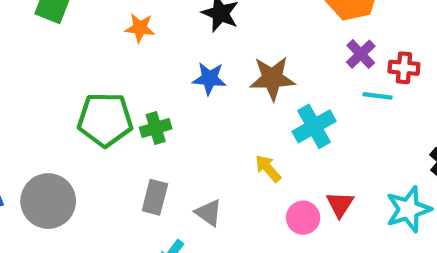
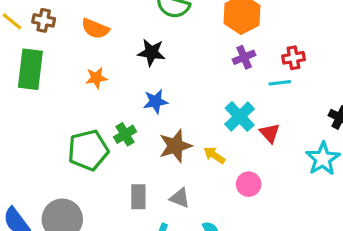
purple cross: (361, 54) -> (244, 57), moved, turned 35
brown star: (272, 78) -> (175, 146), moved
green cross: (156, 128) -> (125, 134), moved
red triangle: (340, 204) -> (270, 133), moved

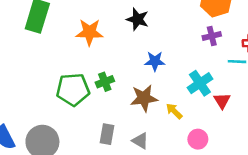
orange star: (96, 78) -> (89, 32), size x1.5
blue star: (156, 101) -> (155, 61), moved

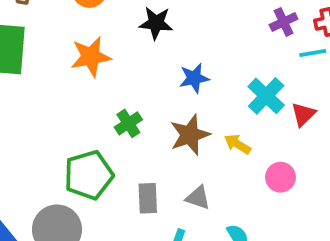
purple cross: (212, 36) -> (284, 22), moved
green pentagon: (73, 90) -> (89, 175), moved
red triangle: (222, 101) -> (303, 114), turned 30

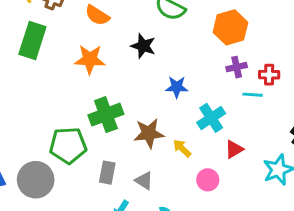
blue star: (194, 78) -> (177, 87), moved
red triangle: (303, 114) -> (234, 149), moved
green cross: (128, 123) -> (106, 115), size x1.6

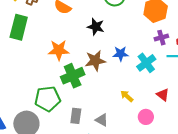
orange star: (90, 59) -> (59, 50), moved
cyan cross: (211, 118) -> (146, 63), moved
brown star: (149, 133) -> (95, 61), moved
red triangle: (234, 149) -> (163, 95), turned -48

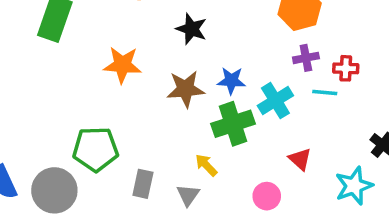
green cross: (73, 76) -> (233, 124), moved
yellow arrow: (127, 96) -> (206, 165), moved
gray triangle: (102, 120) -> (188, 195), turned 32

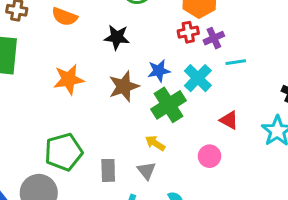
red cross: (346, 68) -> (188, 32), moved

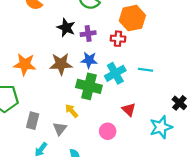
purple cross: (214, 38) -> (88, 34), moved
orange star: (69, 79) -> (25, 64), moved
green cross: (168, 105) -> (89, 86), turned 30

